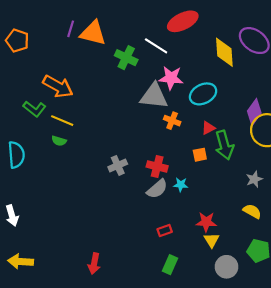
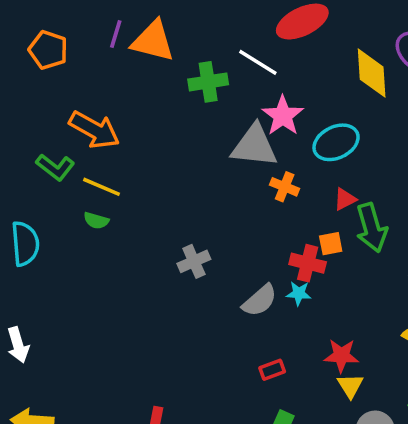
orange pentagon: (17, 41) -> (48, 50), moved
green cross: (126, 58) -> (208, 82), turned -35
pink star: (171, 78) -> (283, 116), turned 30
red cross: (157, 166) -> (308, 263), moved

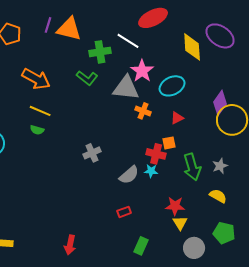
green L-shape: (55, 167) -> (87, 78), moved
green arrow: (372, 228) -> (192, 167), moved
red rectangle: (272, 370) -> (124, 212), moved

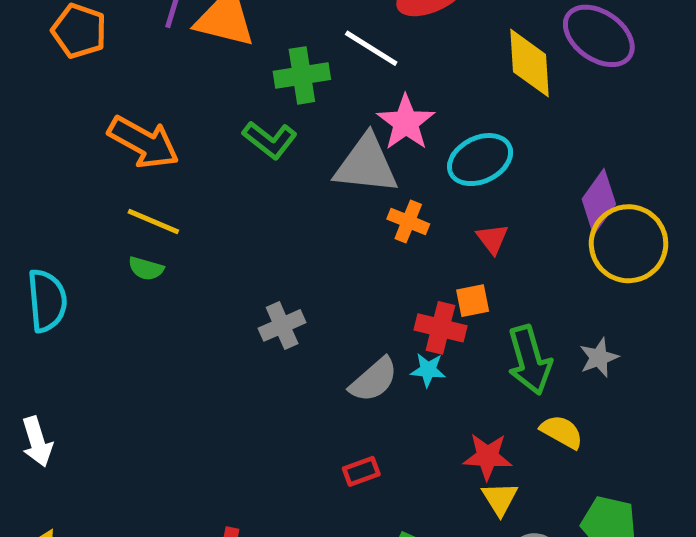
red triangle: (177, 118) -> (492, 239), turned -40
yellow semicircle: (218, 196) -> (562, 432), moved

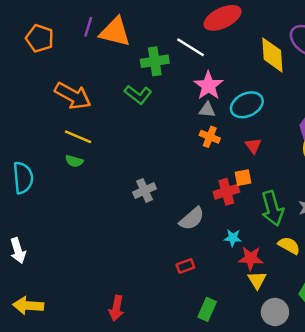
gray triangle: (366, 165) -> (207, 110), moved, size x0.5
red cross: (440, 328) -> (226, 192), turned -30
cyan star: (428, 370) -> (233, 238), moved

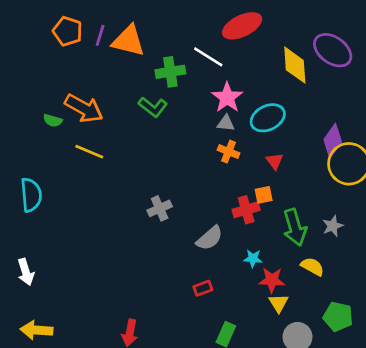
orange pentagon: (40, 38) -> (68, 31), moved
green semicircle: (74, 161) -> (53, 121), moved

